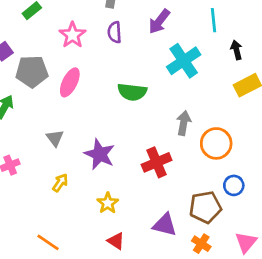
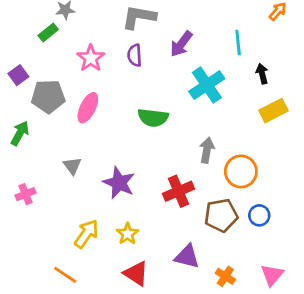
yellow arrow: (60, 183) -> (86, 234), moved, size x1.5
brown pentagon: (205, 207) -> (221, 215), moved
red triangle: (116, 241) -> (136, 273), size x1.4

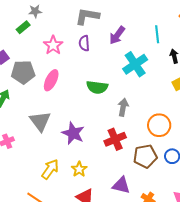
gray arrow: (207, 150) -> (123, 107), moved
gray triangle: (72, 166) -> (40, 121), size x1.6

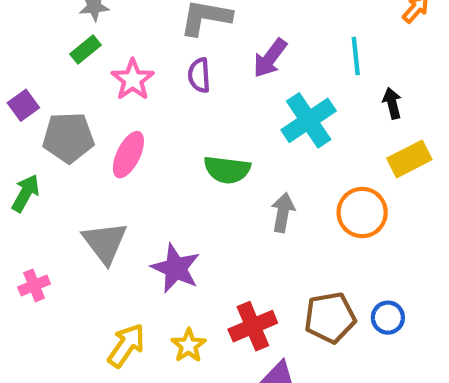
green rectangle: (23, 27) -> (86, 50), moved
orange circle: (159, 125) -> (362, 213), moved
red cross: (115, 139) -> (253, 326), moved

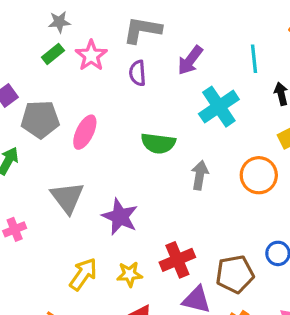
pink star: (133, 80) -> (91, 56), moved
brown pentagon: (330, 318) -> (235, 274), moved
yellow star: (188, 345) -> (130, 274), turned 30

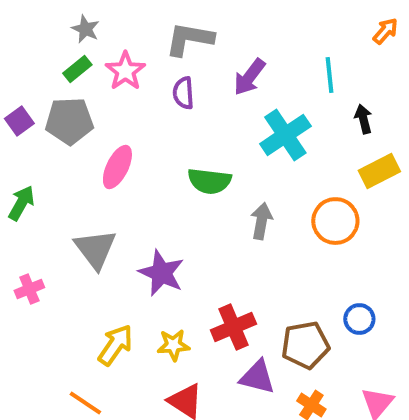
gray star: (59, 22) -> (85, 29), turned 30
gray pentagon: (40, 119) -> (69, 121), moved

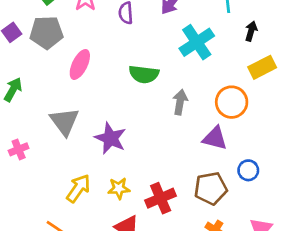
black arrow: (363, 119) -> (251, 31), turned 30
red cross: (233, 327) -> (161, 198), moved
purple triangle: (257, 377) -> (215, 138), moved

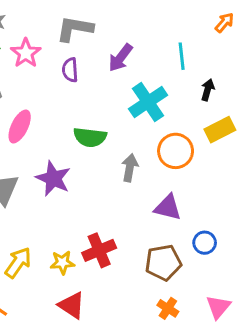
orange circle: (232, 102) -> (176, 151), moved
purple star: (110, 138) -> (53, 178), moved
red cross: (161, 198) -> (99, 250), moved

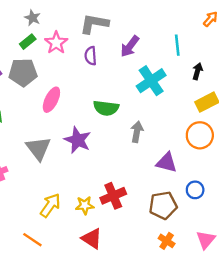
orange circle: (176, 151) -> (200, 135), moved

